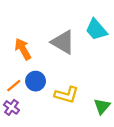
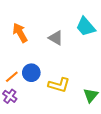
gray triangle: (63, 42) -> (56, 38), size x0.7
orange arrow: (23, 49) -> (20, 33), moved

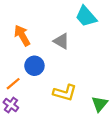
cyan trapezoid: (86, 27) -> (86, 16), moved
blue circle: (31, 73) -> (34, 66), moved

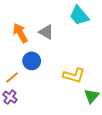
gray triangle: (61, 41) -> (46, 32), moved
yellow L-shape: (65, 93) -> (74, 75), moved

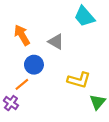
gray triangle: (46, 32) -> (56, 42), moved
orange line: (12, 77) -> (22, 84), moved

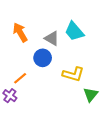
cyan trapezoid: (84, 16) -> (74, 31), moved
blue circle: (34, 65) -> (43, 58), moved

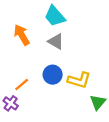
cyan trapezoid: (74, 31) -> (55, 16), moved
blue circle: (43, 58) -> (53, 75), moved

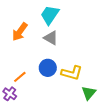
cyan trapezoid: (55, 16) -> (50, 15), turned 75
orange arrow: (22, 35) -> (20, 32), turned -114

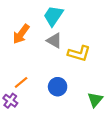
blue circle: (48, 68) -> (58, 87), moved
yellow L-shape: (72, 73) -> (79, 53), moved

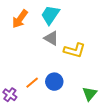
orange arrow: (21, 34) -> (20, 19), moved
orange line: (21, 82) -> (32, 83), moved

